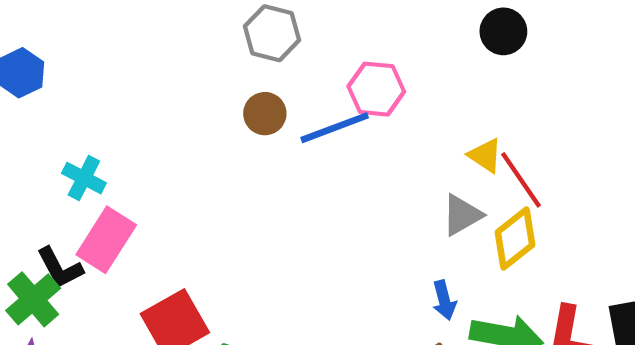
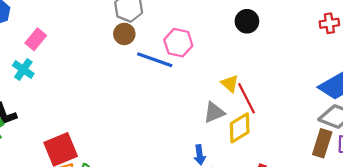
brown circle: (265, 114) -> (124, 34), moved
blue line: (335, 128) -> (155, 60), turned 33
pink rectangle: (106, 240) -> (36, 39), moved, size x0.7

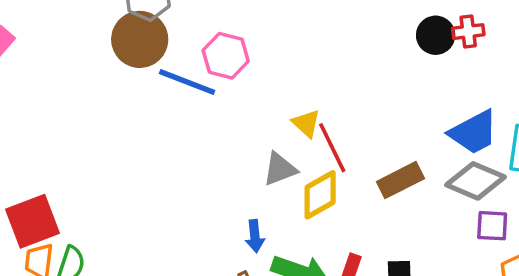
black circle: (247, 21) -> (436, 35), moved
brown circle: (124, 34) -> (140, 39), size x1.6
brown rectangle: (322, 143) -> (400, 180), moved, turned 44

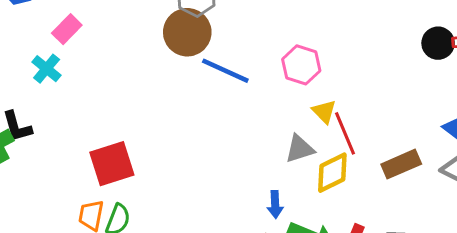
pink hexagon: (226, 56) -> (301, 65), moved
red square: (33, 221) -> (112, 164), moved

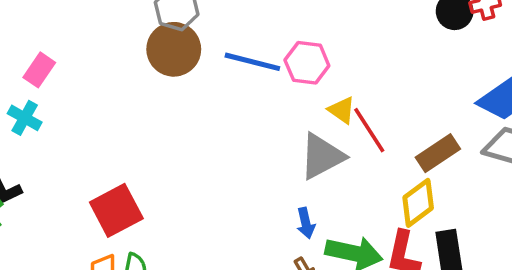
blue line: (225, 71) -> (252, 62), moved
gray triangle: (300, 149) -> (322, 156), size x1.4
yellow diamond: (332, 173) -> (418, 203), moved

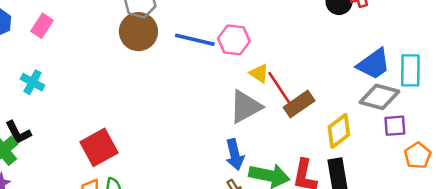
pink rectangle: (39, 70) -> (42, 26), moved
brown rectangle: (438, 153) -> (299, 104), moved
yellow diamond: (418, 203) -> (339, 131), moved
blue arrow: (306, 223) -> (235, 155), size x1.4

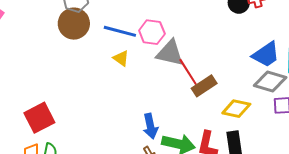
yellow triangle: (259, 73) -> (121, 58), moved
gray triangle: (245, 107) -> (170, 53), moved, turned 40
yellow diamond: (339, 131) -> (236, 109), turned 48

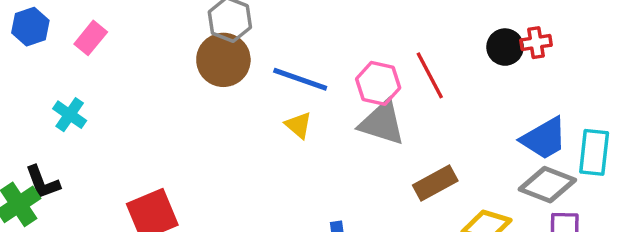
pink hexagon: (152, 32) -> (378, 83), moved
red line: (188, 72) -> (430, 75), moved

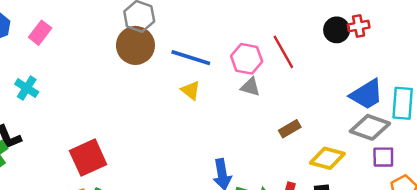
gray triangle: (382, 123) -> (250, 87), size x0.6
brown rectangle: (435, 183) -> (290, 129), size x0.7

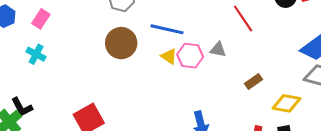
brown circle: (135, 45) -> (121, 43), moved
pink hexagon: (247, 59) -> (190, 56), moved
cyan cross: (27, 88) -> (36, 54), moved

